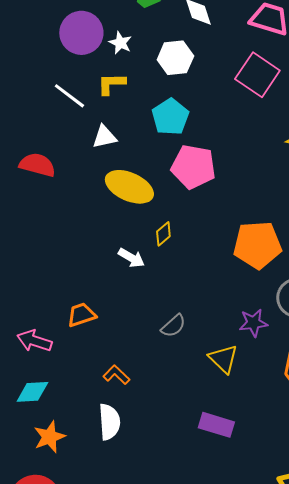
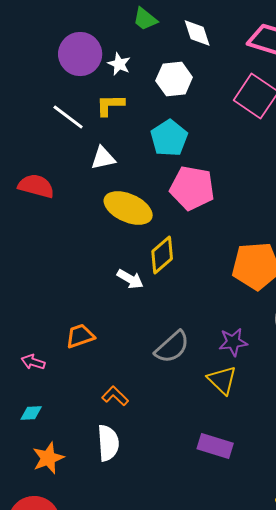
yellow diamond: (163, 234) -> (162, 255), size x1.5
purple star: (253, 323) -> (233, 342), moved
gray semicircle: (173, 326) -> (172, 347), size x1.4
pink arrow: (34, 341) -> (33, 362), size x0.7
cyan diamond: (32, 392) -> (31, 413), size x0.7

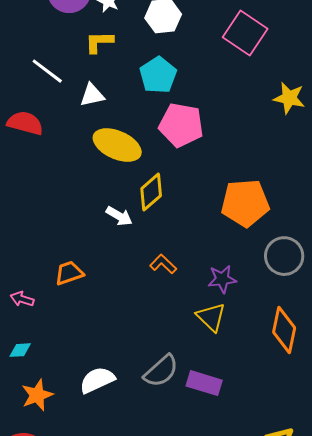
white line: (68, 117) -> (47, 71), moved
gray semicircle: (172, 347) -> (161, 371), moved
orange L-shape: (115, 396) -> (163, 264), moved
white semicircle: (108, 443) -> (97, 380), turned -111

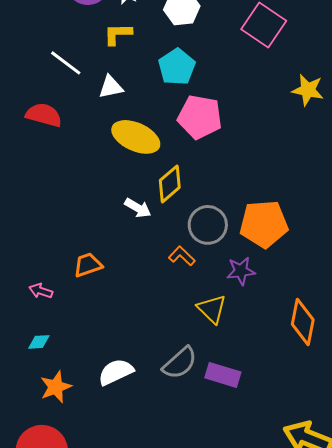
orange pentagon: (245, 203) -> (264, 224), moved
gray circle: (284, 256) -> (208, 225), moved
yellow triangle: (211, 317) -> (212, 309), moved

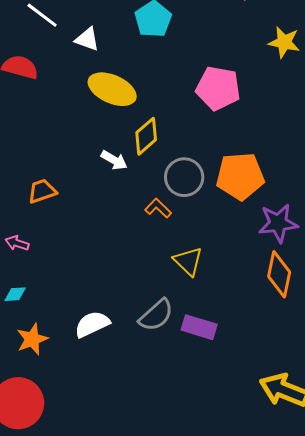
white triangle: (111, 87) -> (87, 39), turned 32
pink pentagon: (200, 117) -> (218, 88), moved
orange trapezoid: (88, 265) -> (42, 191), moved
purple star: (241, 271) -> (278, 223), moved, size x1.4

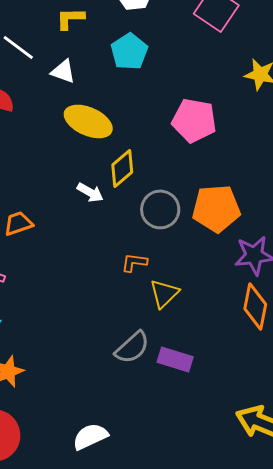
orange L-shape: (158, 208) -> (134, 262), moved, turned -36
yellow triangle: (188, 261) -> (164, 293), turned 32
white semicircle: (92, 324) -> (90, 436), moved

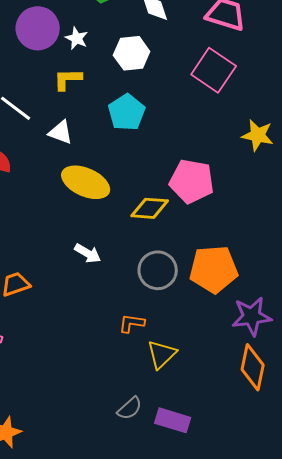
yellow diamond: (122, 168) -> (150, 208), moved, turned 45
gray semicircle: (132, 347) -> (130, 408), size x0.7

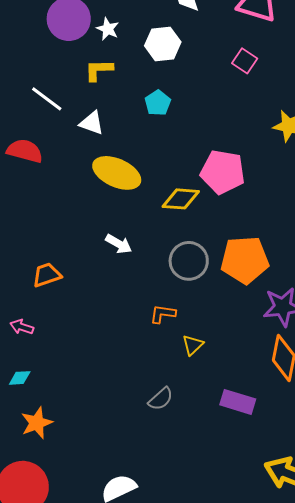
pink square: (214, 70) -> (245, 61), size x0.6
cyan pentagon: (127, 112) -> (158, 103), size x0.7
yellow triangle: (162, 354) -> (193, 345), size x0.7
purple rectangle: (173, 420) -> (238, 402), moved

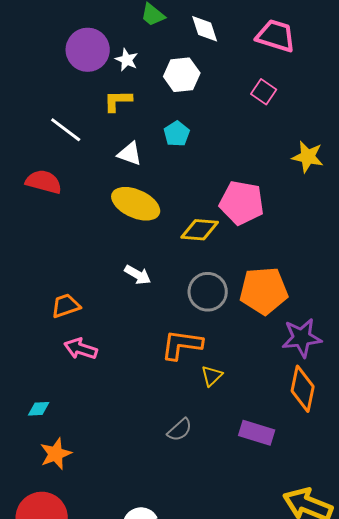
white triangle: (92, 123) -> (130, 154), moved
orange L-shape: (163, 314) -> (182, 345), size x1.6
pink arrow: (22, 327) -> (81, 349), moved, size x1.4

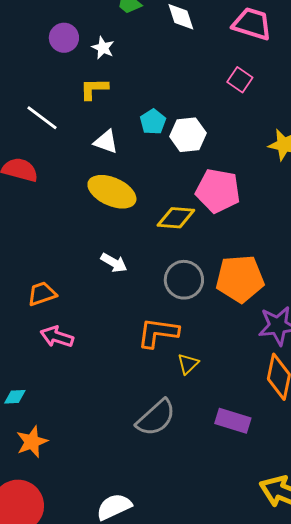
purple circle: (88, 50) -> (64, 38), size x0.7
white hexagon: (182, 75) -> (188, 135), moved
gray semicircle: (180, 430) -> (156, 418), size x1.6

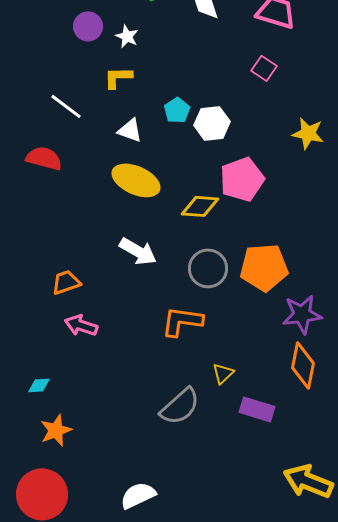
pink pentagon: (218, 191) -> (242, 179), turned -30
white arrow: (114, 263) -> (138, 251), size x1.4
yellow triangle: (188, 364) -> (223, 373), moved

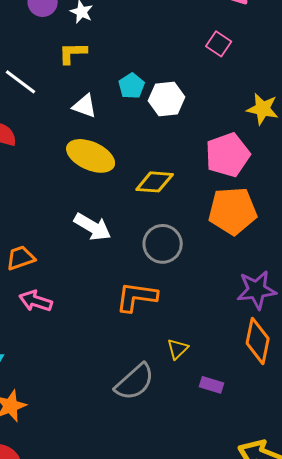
pink pentagon: (242, 179) -> (228, 155), moved
orange pentagon: (264, 267) -> (233, 211), moved
purple rectangle: (257, 409) -> (212, 385), size x0.7

